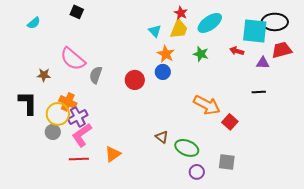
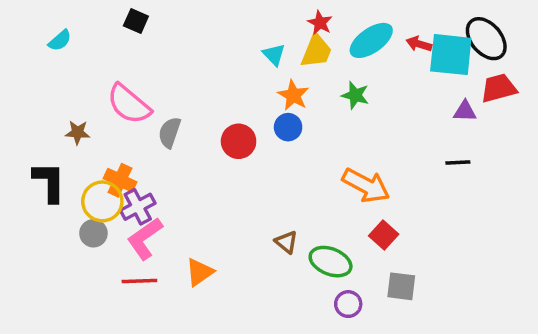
black ellipse: (275, 22) -> (486, 39), turned 50
red arrow: (237, 51) -> (419, 44), moved
red square: (230, 122) -> (384, 235), moved

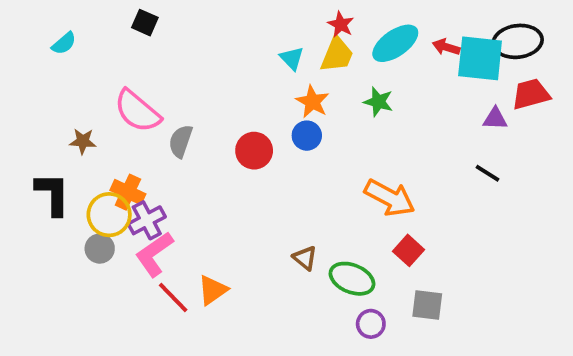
black ellipse: (486, 39) -> (518, 41), turned -57
black line: (458, 163) -> (488, 173), turned 35
red line: (139, 281) -> (173, 297), moved, turned 48

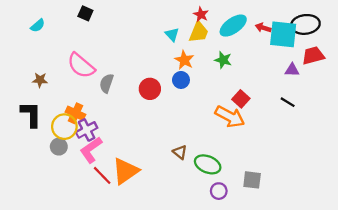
brown star: (83, 141) -> (40, 80), moved
red square: (408, 250) -> (241, 99), moved
orange triangle: (213, 290) -> (125, 171), size x1.5

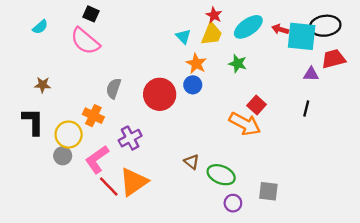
pink semicircle: (81, 66) -> (85, 41), moved
red circle: (150, 89) -> (160, 94), size x1.4
black line: (288, 102) -> (306, 108), turned 72
orange cross: (75, 113) -> (93, 116), moved
purple cross: (87, 130) -> (130, 138), moved

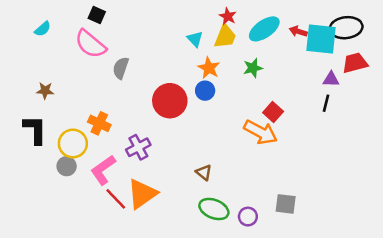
green star: (238, 64) -> (253, 68), turned -30
gray semicircle: (114, 88) -> (121, 68), moved
black line: (306, 108) -> (326, 103), moved
green ellipse: (221, 175) -> (214, 209), moved

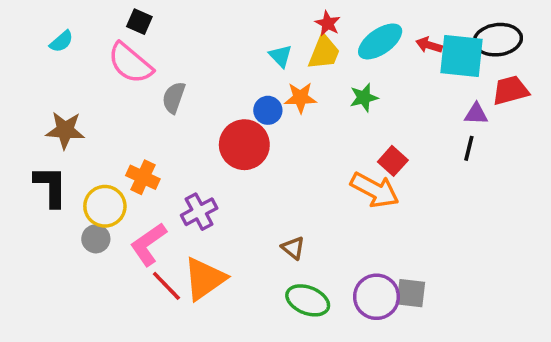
orange star: (209, 68) -> (300, 98), turned -30
brown star: (45, 91) -> (65, 130), size x1.5
blue circle: (205, 91) -> (268, 110), moved
purple circle: (248, 217) -> (376, 297), moved, size x1.6

